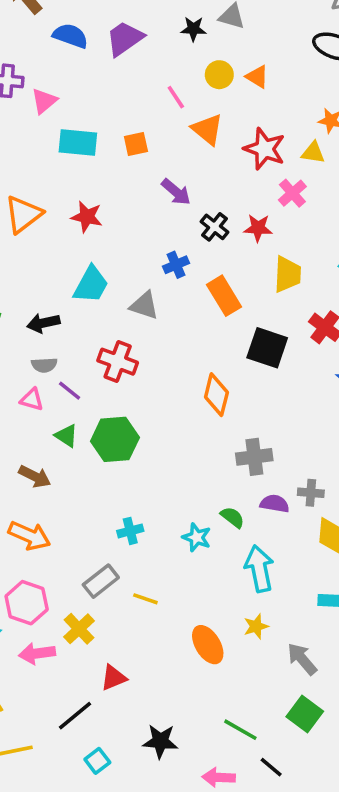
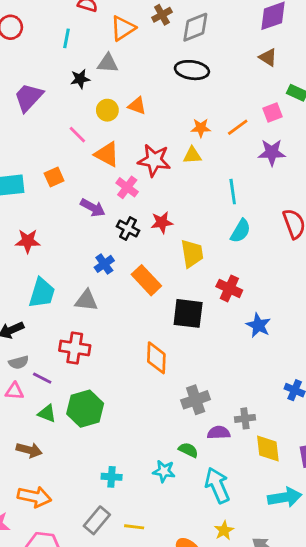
pink cross: (292, 193) -> (127, 187), moved
cyan cross: (130, 531) -> (112, 477), turned 30

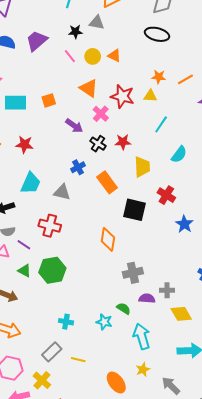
pink line: (77, 135) -> (70, 56), moved
cyan line: (233, 192) -> (161, 124), moved, turned 36
yellow diamond: (268, 448) -> (181, 314), turned -30

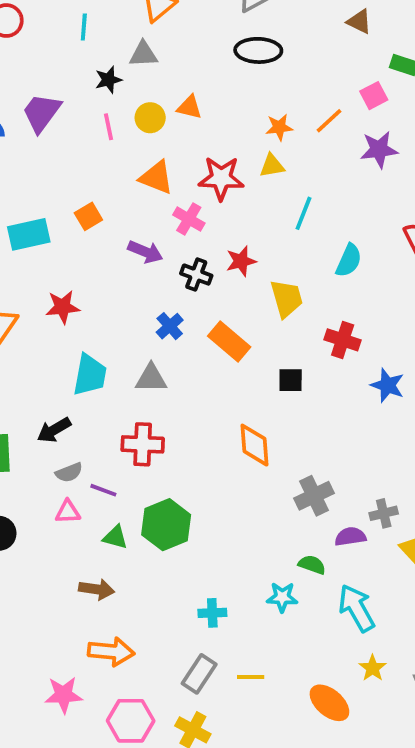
pink line: (70, 56) -> (109, 127), turned 40
black square: (134, 210) -> (291, 380), size x0.6

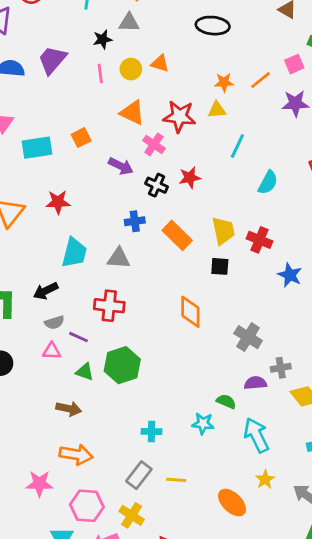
yellow trapezoid: (287, 298) -> (223, 231), moved
blue cross: (170, 326) -> (135, 221), turned 30
gray cross: (314, 496) -> (248, 337), moved, turned -36

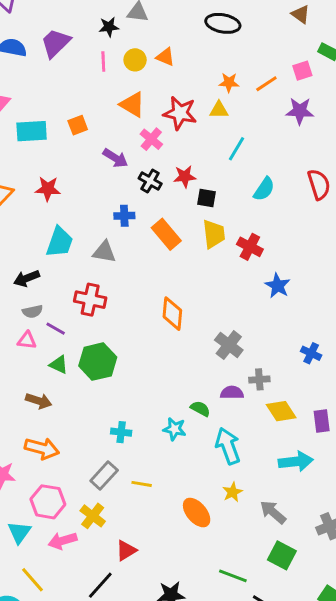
black square: (220, 266) -> (206, 198), moved

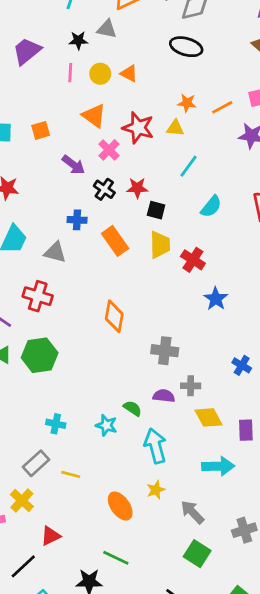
gray cross: (229, 345) -> (165, 351), turned -36
green line: (233, 576) -> (116, 558), moved

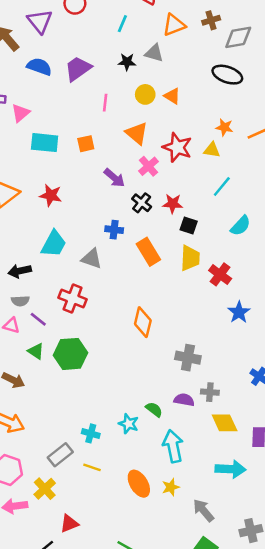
pink line: (70, 73) -> (105, 103), moved
cyan cross: (56, 424) -> (91, 433), moved
orange ellipse: (120, 506) -> (139, 484), moved

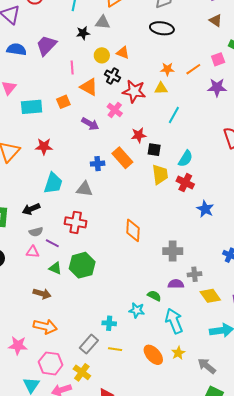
orange triangle: (137, 133) -> (89, 87), moved
black cross: (142, 203) -> (113, 76), moved
cyan semicircle: (241, 226) -> (185, 159), moved
orange rectangle: (148, 252) -> (122, 158), moved

